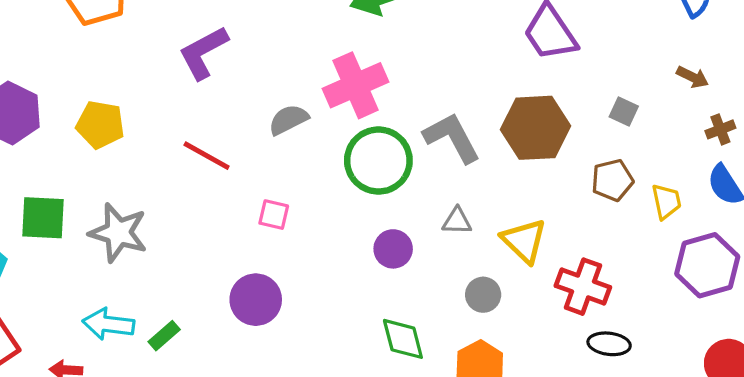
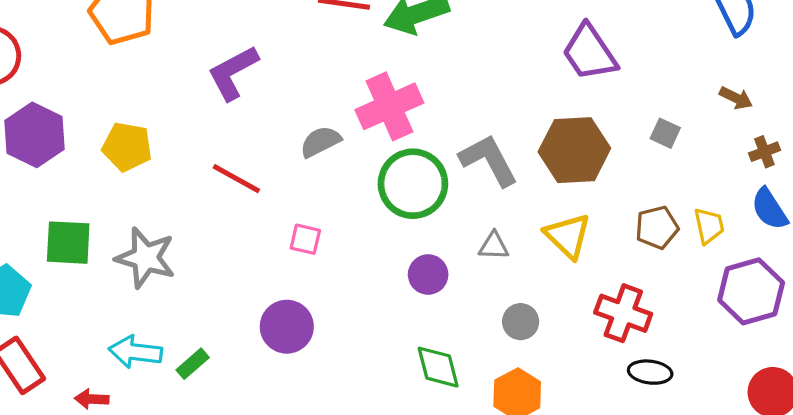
brown pentagon: (612, 180) -> (657, 227), moved
yellow triangle: (524, 241) -> (568, 236), moved

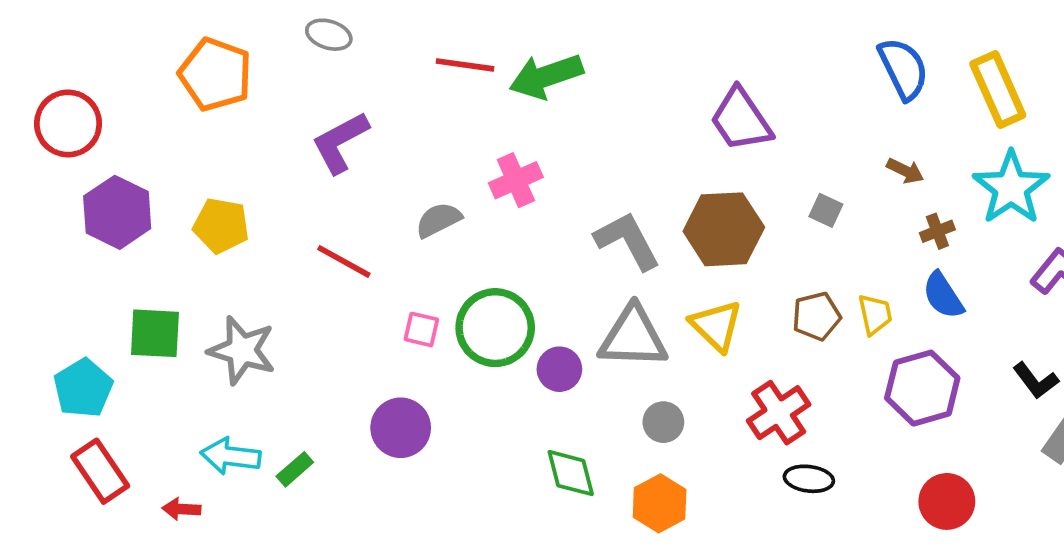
pink cross: (389, 106) -> (516, 180), size x0.7
green circle: (413, 184) -> (495, 328), moved
gray triangle: (494, 246) -> (633, 337), size x2.0
red cross: (623, 313) -> (779, 413), turned 36

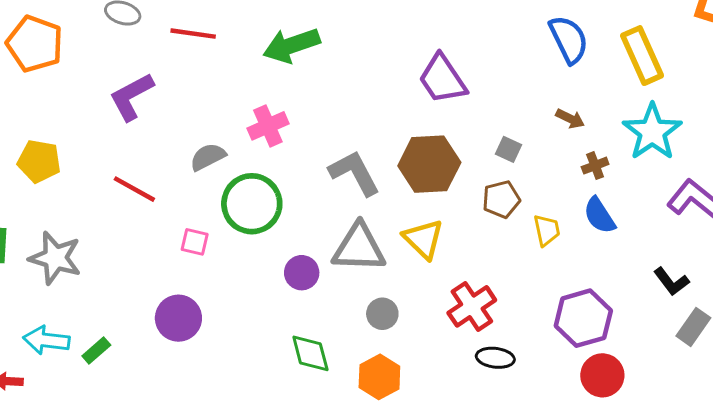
red line: (465, 65) -> (193, 34), moved
brown pentagon: (816, 316) -> (501, 199), moved
green circle: (495, 328) -> (252, 204), moved
purple hexagon: (922, 388) -> (583, 318), moved

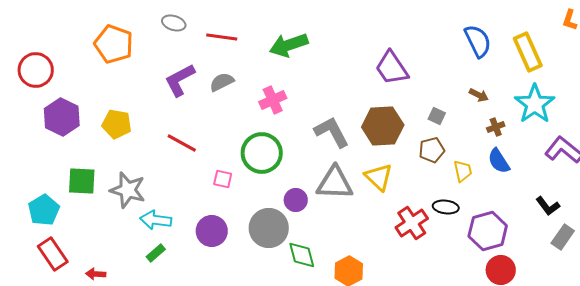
gray semicircle: (208, 157) -> (222, 82), moved
gray circle: (382, 314) -> (269, 228), moved, size x1.8
cyan arrow: (46, 340) -> (156, 220), moved
black ellipse: (495, 358) -> (446, 207), moved

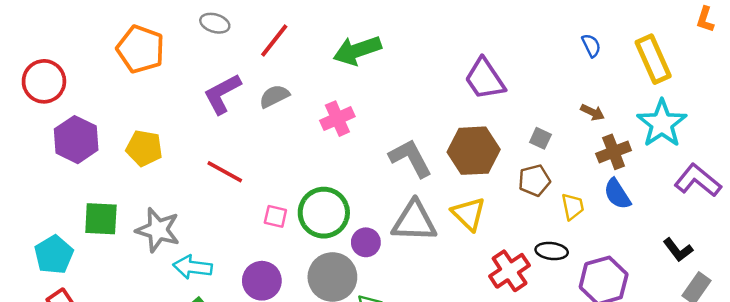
red line: (222, 37) -> (274, 41), turned -60
blue semicircle: (478, 41) -> (591, 45), size x0.6
brown cross: (496, 127) -> (614, 152), size x1.5
green circle: (262, 153) -> (324, 213), moved

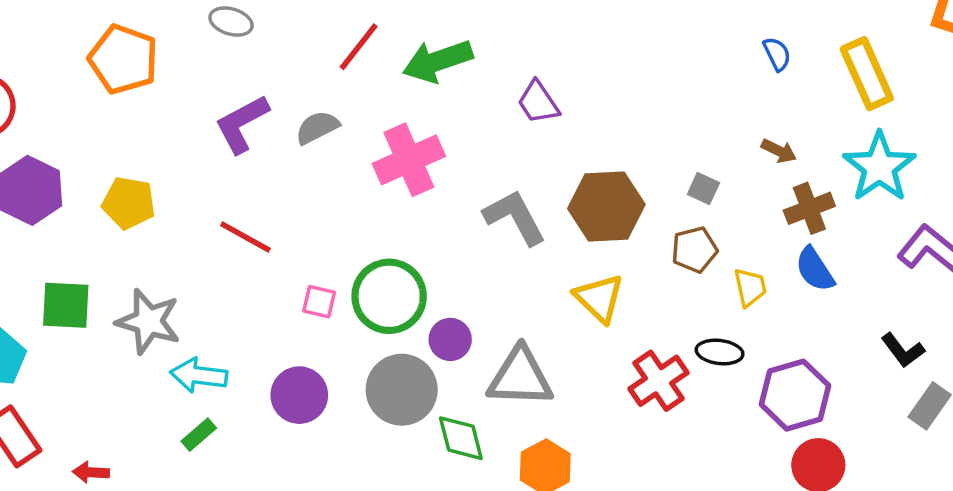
red line: (274, 41) -> (359, 47), moved
purple trapezoid: (485, 79) -> (538, 102), moved, size x0.7
pink cross: (337, 119) -> (409, 160), size x1.4
gray triangle: (414, 221) -> (520, 377), moved

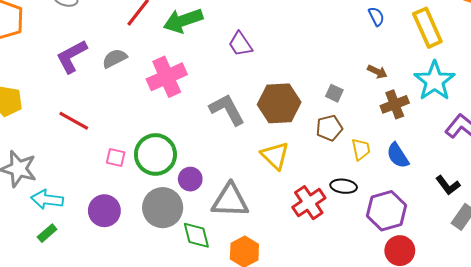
blue semicircle: (815, 269) -> (398, 156), moved

